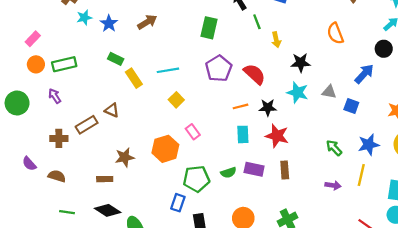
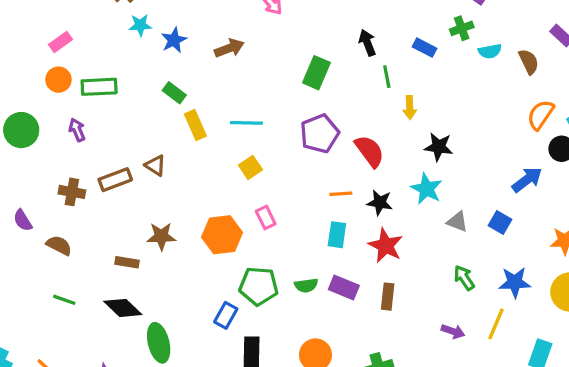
orange semicircle: (335, 33) -> (541, 115), moved, turned 45
gray triangle: (329, 92) -> (457, 222), moved

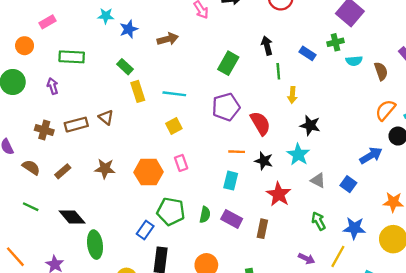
orange circle: (58, 80) -> (25, 46), moved
red star: (386, 246) -> (279, 194), moved
brown rectangle: (127, 262) -> (63, 171), moved, turned -56
green semicircle: (306, 285) -> (205, 215), turned -77

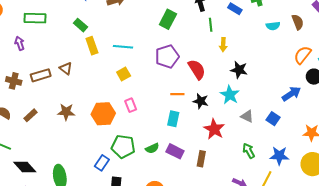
cyan semicircle: (354, 61) -> (273, 26), moved
green semicircle: (205, 215) -> (152, 148), turned 56
black diamond: (72, 217) -> (25, 167), moved

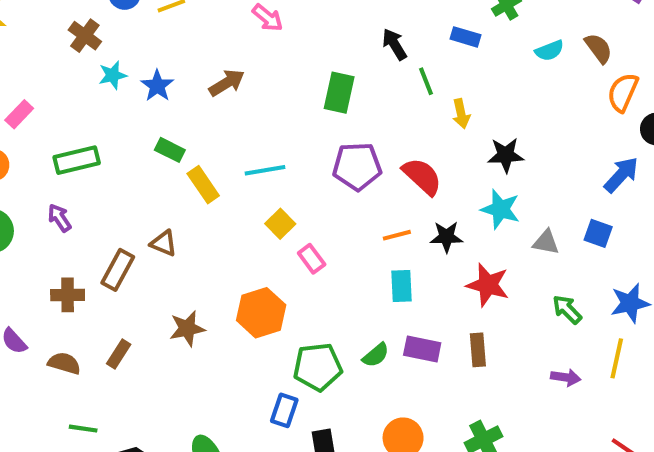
brown semicircle: (298, 22) -> (598, 48), moved
purple pentagon: (167, 56) -> (357, 166), turned 30
brown rectangle: (41, 75) -> (118, 270), turned -30
pink rectangle: (131, 105) -> (312, 259), moved

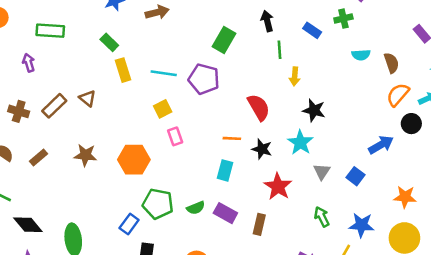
purple pentagon: (357, 166) -> (204, 79), moved
gray triangle: (546, 242) -> (322, 172), turned 36

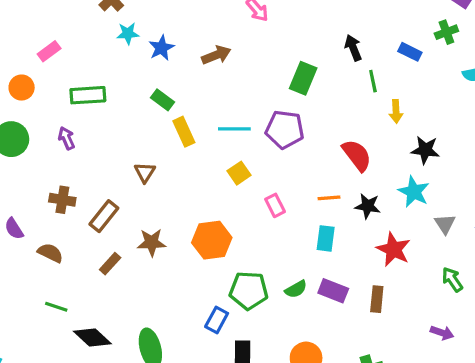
brown triangle: (87, 98) -> (145, 172), turned 30
brown rectangle: (54, 106) -> (104, 216), moved
pink rectangle: (175, 136) -> (275, 205), moved
brown rectangle: (38, 157) -> (110, 264), moved

